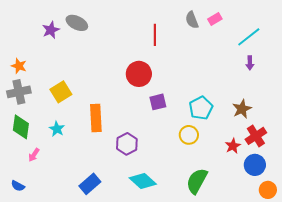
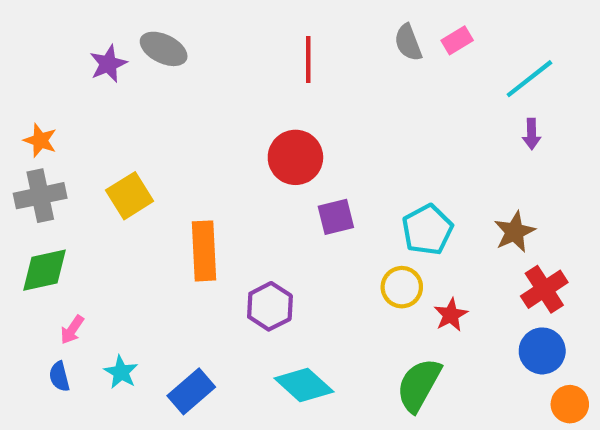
red line: (155, 35) -> (308, 60), moved
green diamond: (21, 127) -> (44, 270), turned 70
cyan star: (57, 129) -> (121, 372), moved
red star: (233, 146) -> (451, 315), moved
blue semicircle: (18, 186) -> (59, 376), moved, turned 48

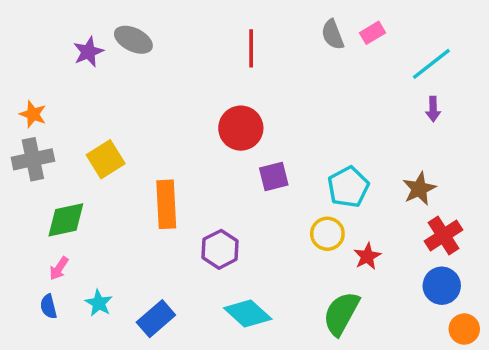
green diamond: (44, 270) -> (66, 220), moved

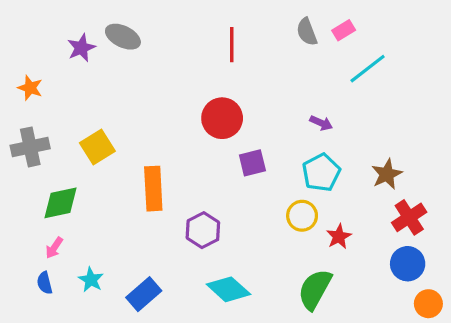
cyan line: (431, 64) -> (368, 69), moved
purple arrow: (433, 109) -> (321, 123), moved, turned -65
orange star: (33, 114) -> (30, 88), moved

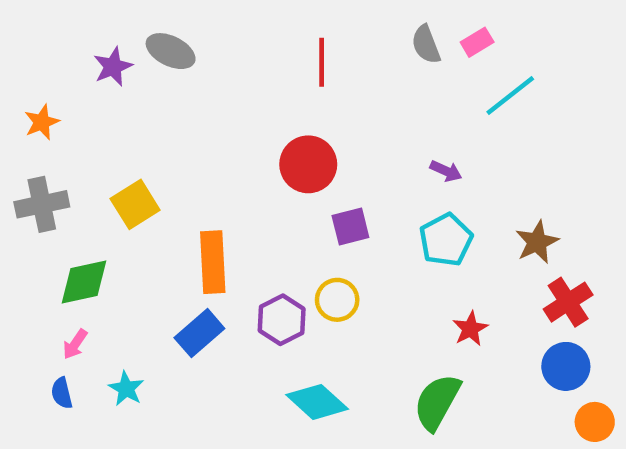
orange star: (30, 88) -> (42, 122), turned 30
yellow circle: (302, 216) -> (337, 300), moved
blue rectangle: (144, 294) -> (199, 333), moved

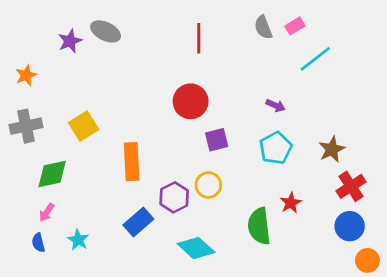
blue rectangle: (199, 333) -> (138, 222), moved
green semicircle: (437, 402) -> (259, 226), moved, turned -36

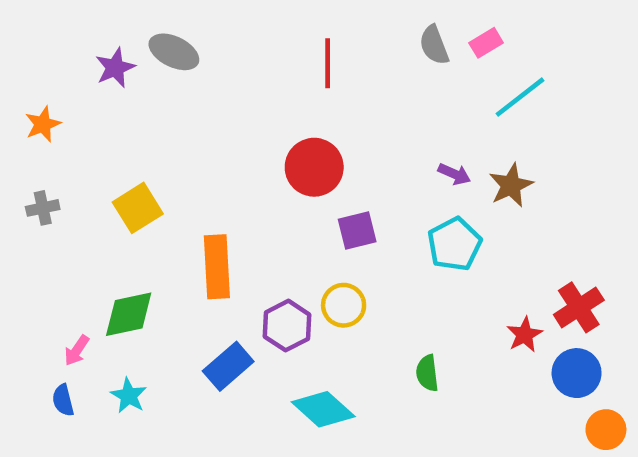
gray cross: (26, 126) -> (43, 208), size x0.6
brown star: (332, 149) -> (511, 185), moved
green diamond: (52, 174) -> (129, 314), moved
red star: (291, 203) -> (525, 335), moved
green semicircle: (259, 226) -> (427, 373), size x0.6

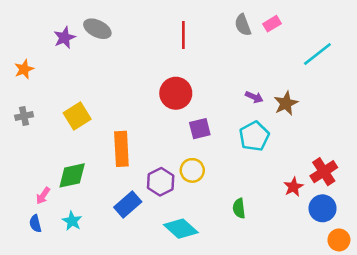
cyan line: (520, 97) -> (317, 54), moved

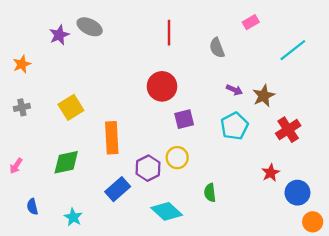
gray semicircle: (243, 25) -> (217, 48), moved
red cross: (324, 172) -> (288, 130), moved
pink arrow: (43, 196) -> (16, 166), moved
green semicircle: (239, 208) -> (210, 193), moved
cyan star: (72, 221) -> (73, 217), moved

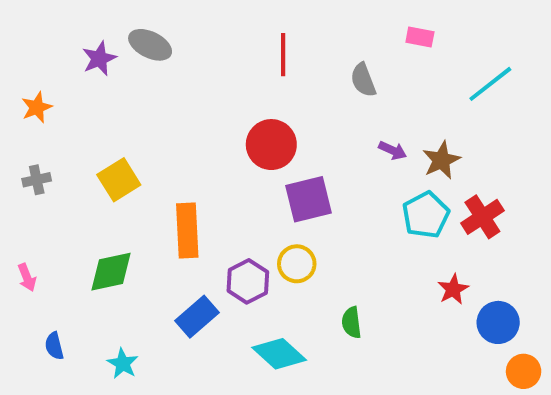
pink rectangle: (251, 22) -> (420, 37), turned 42
purple square: (184, 119) -> (308, 199), size x1.4
cyan pentagon: (234, 126) -> (426, 215), moved
pink arrow: (16, 166) -> (27, 277), turned -56

